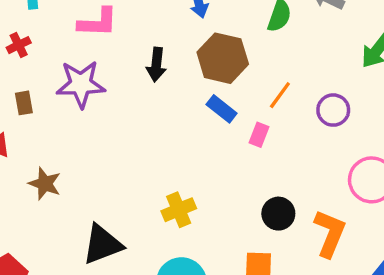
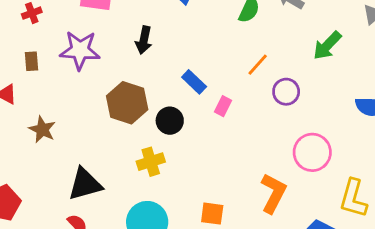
brown hexagon: (223, 58) -> (127, 103), moved
orange line: (280, 95) -> (258, 65), moved
black circle: (278, 214) -> (170, 121), moved

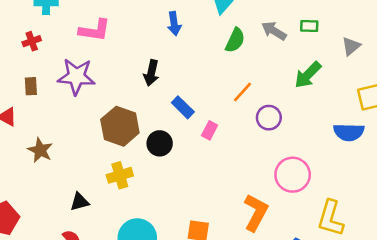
black arrow: (144, 40) -> (151, 73), moved
yellow cross: (151, 162) -> (120, 175), moved
black triangle: (85, 184) -> (80, 202), size x0.6

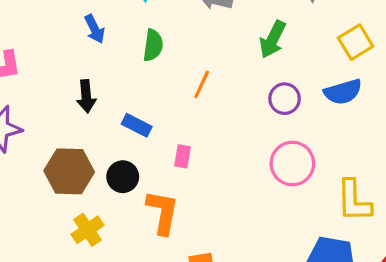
green semicircle: (235, 40) -> (153, 45), moved
purple circle: (269, 118) -> (285, 99), moved
pink rectangle: (210, 130) -> (182, 156), moved
orange L-shape: (256, 212) -> (163, 212), moved

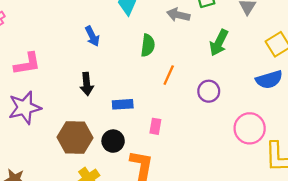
green semicircle: (153, 45) -> (148, 45), moved
purple circle: (285, 99) -> (209, 91), moved
blue rectangle: (137, 125) -> (123, 104), turned -30
pink circle: (292, 164) -> (250, 128), moved

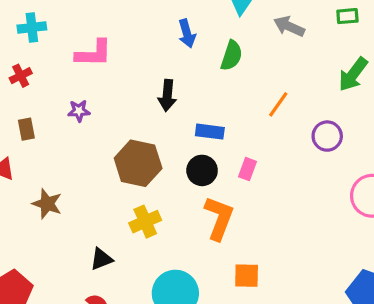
gray arrow: (178, 15) -> (289, 26), moved
green semicircle: (148, 45) -> (232, 56), moved
purple star: (25, 108) -> (79, 111), size x0.5
black circle: (113, 141) -> (202, 170), moved

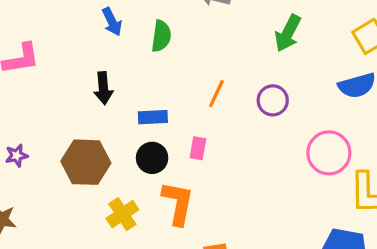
orange line: (278, 104) -> (216, 94), moved
purple star: (79, 111) -> (17, 155), moved
yellow cross: (145, 222) -> (122, 214), moved

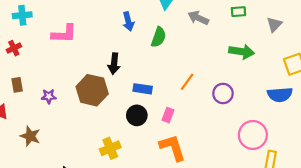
green arrow: (288, 33) -> (242, 52), turned -120
brown hexagon: (86, 162) -> (92, 90), moved
orange L-shape: (178, 203) -> (173, 148), moved, turned -40

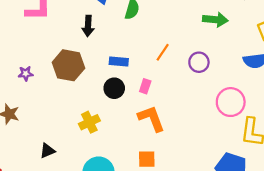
black arrow: (114, 64) -> (88, 26), moved

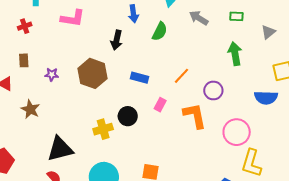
green arrow: (215, 20) -> (235, 54), turned -115
black circle: (114, 88) -> (128, 116), moved
orange L-shape: (151, 118) -> (195, 116), moved
black triangle: (47, 151) -> (60, 149), size x1.8

